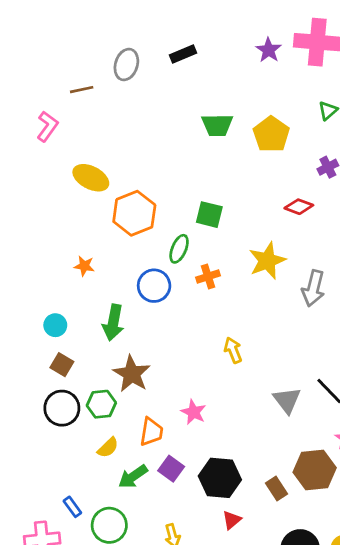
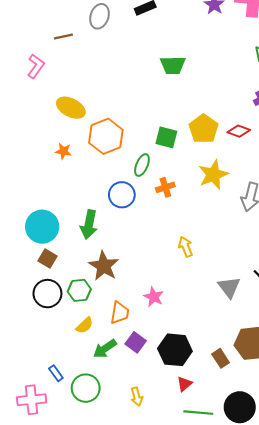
yellow pentagon: (271, 134) -> (204, 129), moved
orange star: (84, 266) -> (63, 151), moved
cyan circle: (55, 325) -> (42, 227), size x1.8

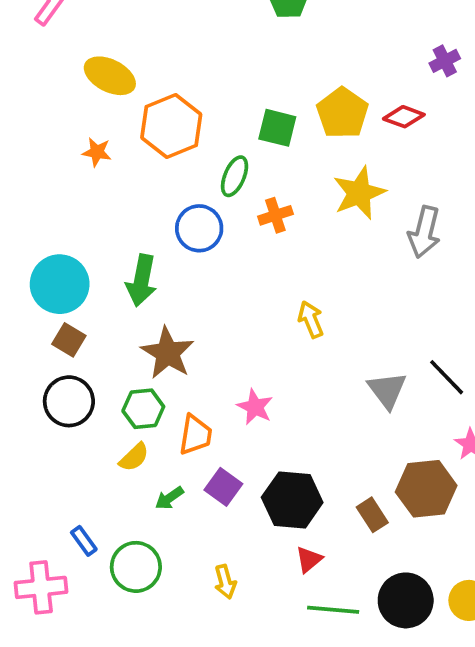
green hexagon: (79, 290) -> (143, 409), moved
green arrow: (105, 349) -> (169, 498), size x0.7

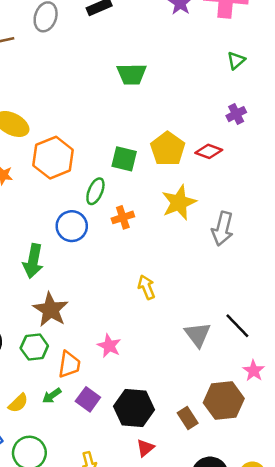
yellow semicircle: (134, 457) -> (18, 403), moved
green arrow: (169, 498) -> (52, 396), moved

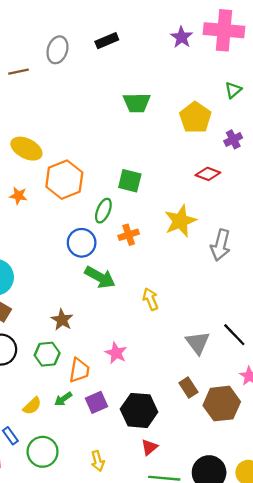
yellow pentagon: (168, 149) -> (195, 118), moved
green arrow: (33, 261) -> (100, 277), moved, turned -72
brown star: (51, 310) -> (62, 320), size x0.7
purple square: (88, 399) -> (97, 402), turned 30
brown rectangle: (188, 418) -> (188, 387), moved

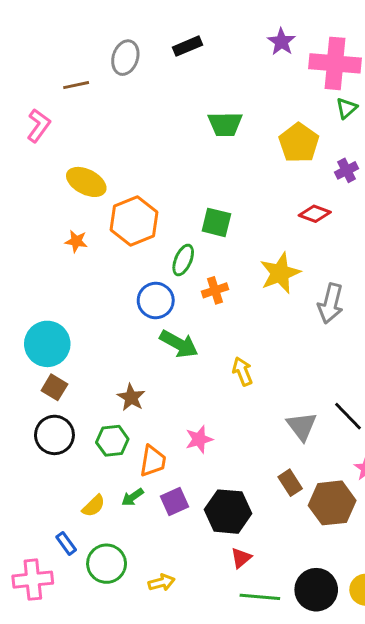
pink cross: (224, 30) -> (335, 63), moved
pink star: (116, 353) -> (199, 439), turned 30
yellow arrow: (98, 461) -> (161, 582), moved, turned -90

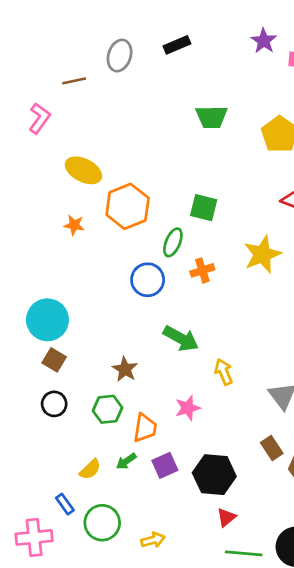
green arrow: (179, 344) -> (181, 338), moved
yellow arrow: (242, 371) -> (224, 372), moved
black circle: (54, 435) -> (54, 404), size x0.7

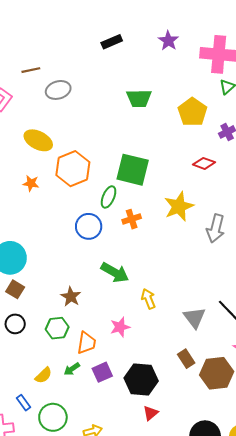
purple star: (264, 41) -> (168, 41), moved
gray ellipse: (120, 56) -> (58, 90), moved, turned 55
green square: (204, 208) -> (133, 170), size x1.5

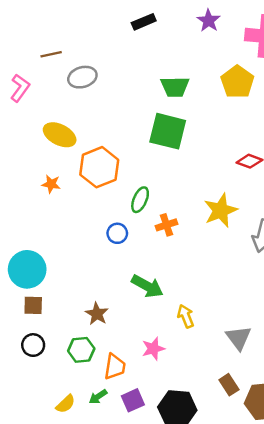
yellow pentagon: (192, 112) -> (237, 82), moved
green square: (133, 170) -> (168, 131), moved
blue circle: (89, 226) -> (117, 233), size x0.7
brown square: (15, 289) -> (33, 305), turned -30

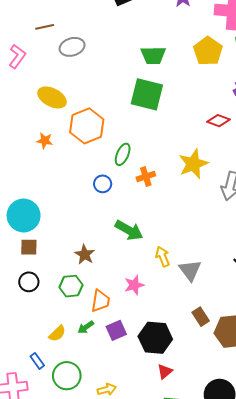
gray triangle: (239, 338) -> (190, 270), moved

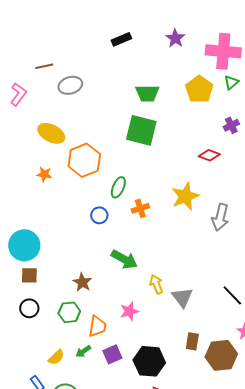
brown rectangle: (201, 317) -> (192, 341), turned 42

